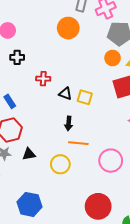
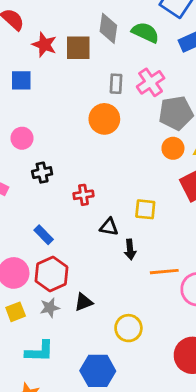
black triangle: (65, 94) -> (109, 227), moved
orange line: (78, 143) -> (164, 272), moved
yellow circle: (60, 164) -> (128, 328), moved

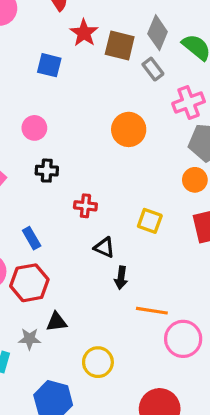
gray rectangle: (116, 84) -> (153, 69), moved, turned -54
yellow square: (145, 209) -> (150, 221), moved
gray star: (50, 308) -> (29, 339), moved

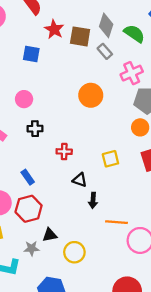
yellow square: (150, 221) -> (110, 159), turned -30
yellow circle: (98, 362) -> (74, 252), moved

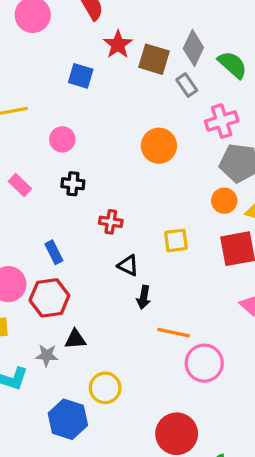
yellow circle: (74, 252) -> (105, 388), moved

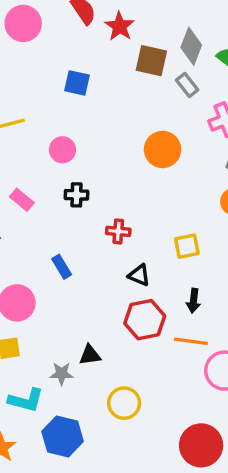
red star: (118, 44) -> (120, 26), moved
black arrow: (144, 297) -> (193, 301), moved
red hexagon: (49, 298) -> (145, 320), moved
blue hexagon: (68, 419) -> (63, 436), moved

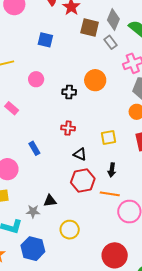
black cross: (77, 195) -> (69, 92), moved

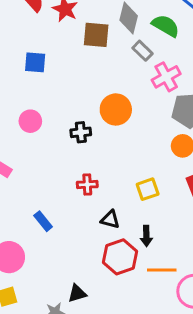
gray rectangle: (110, 42) -> (142, 51), moved
black arrow: (112, 170) -> (146, 236), moved

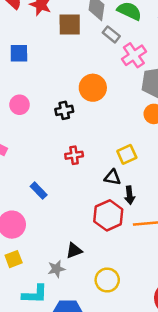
black triangle: (110, 220) -> (112, 177), moved

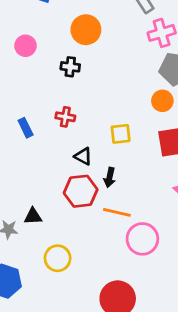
orange circle: (93, 88) -> (86, 30), moved
black triangle: (112, 177) -> (83, 156), moved
blue rectangle: (39, 191) -> (26, 128), moved

